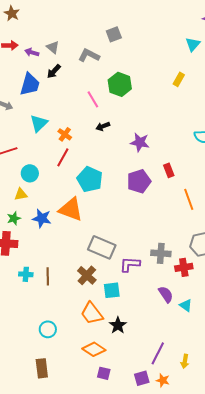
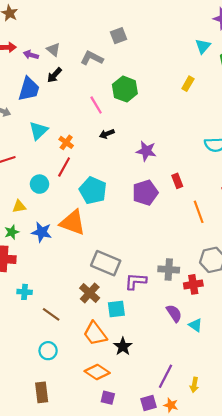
cyan circle: (30, 173) -> (39, 184), moved
brown line: (48, 276) -> (51, 314), moved, turned -54

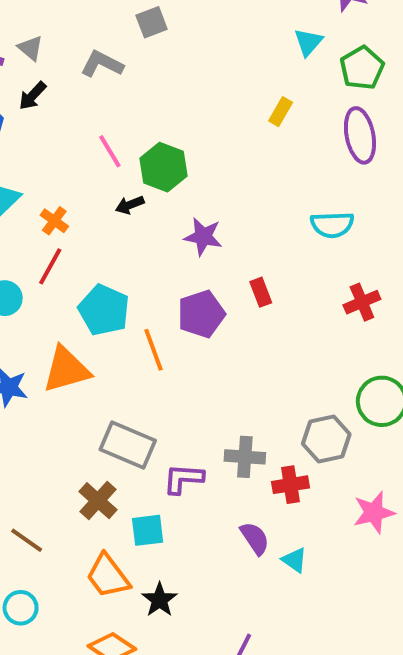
green hexagon: (125, 89) -> (163, 167), moved
orange line: (199, 212) -> (154, 350), moved
orange triangle: (73, 223) -> (66, 370), turned -36

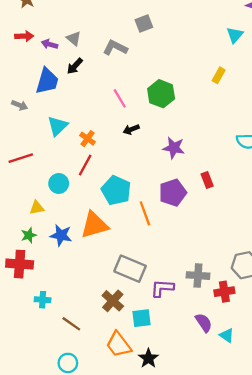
green hexagon: (163, 167) -> (161, 94), moved

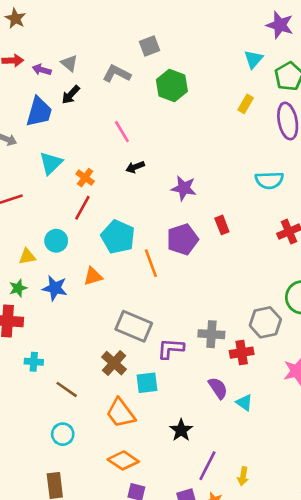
yellow rectangle: (219, 75) -> (246, 104), moved
green hexagon: (161, 94) -> (172, 86), moved
cyan circle: (59, 183) -> (56, 241), moved
orange triangle: (94, 225) -> (93, 276), size x0.6
black star: (148, 358) -> (181, 430), moved

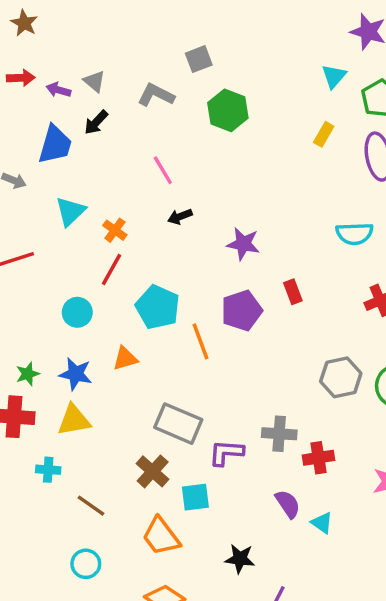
yellow triangle: (27, 257) -> (74, 420), moved, size x1.5
gray hexagon: (265, 322) -> (341, 377), moved
black star: (181, 430) -> (240, 559), turned -30

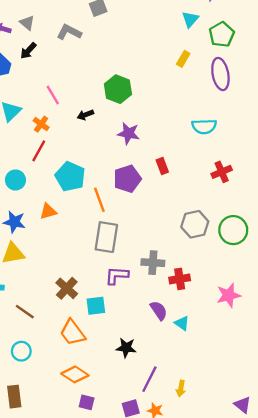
green hexagon: (228, 110) -> (118, 89), moved
pink line: (163, 170) -> (53, 95), moved
gray rectangle: (178, 424) -> (106, 237), moved, turned 76

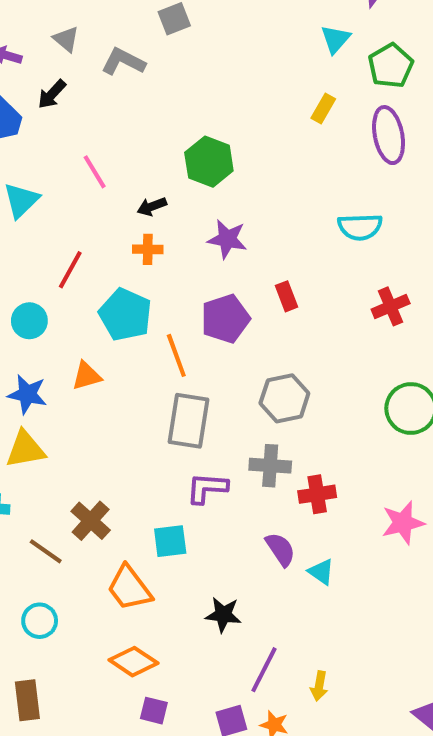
gray triangle: (27, 23) -> (66, 39), moved
orange cross: (41, 124) -> (148, 249), moved, turned -35
gray hexagon: (195, 224) -> (284, 398), moved
brown cross: (67, 288) -> (91, 521), moved

